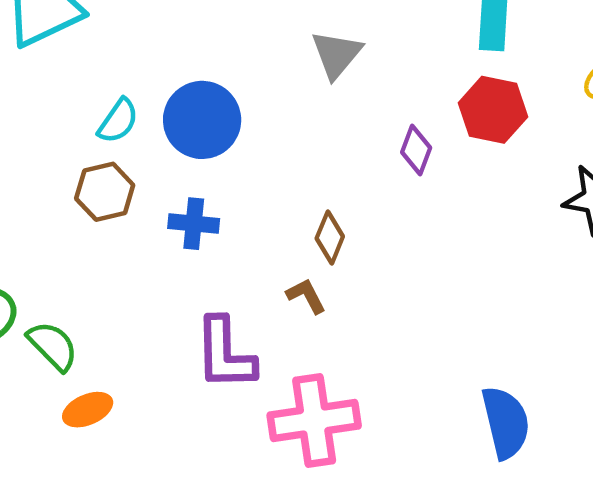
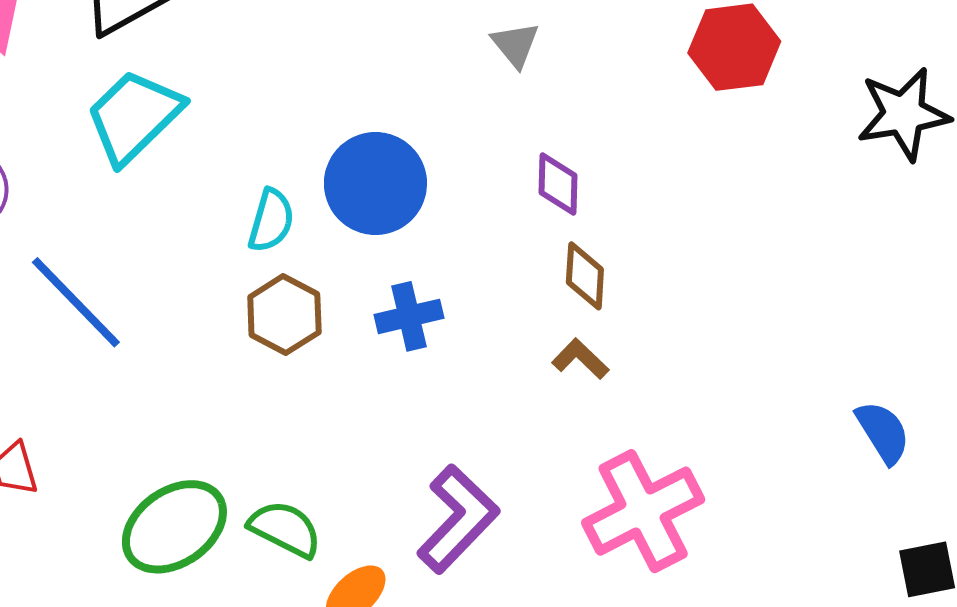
gray triangle: (336, 54) -> (515, 45), size x0.7
purple diamond: (416, 150) -> (558, 184), moved
purple L-shape: (225, 354) -> (458, 519), moved, turned -116
blue semicircle: (506, 422) -> (883, 432), size x0.7

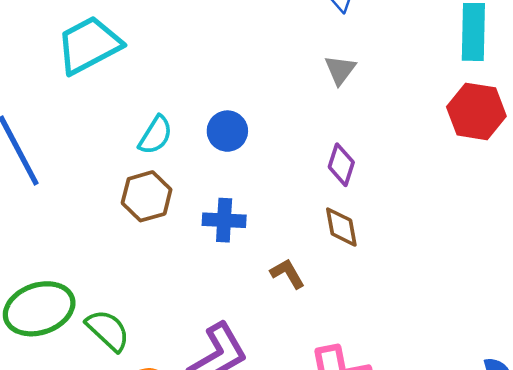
blue circle: (375, 184) -> (227, 131), size x0.6
brown diamond: (585, 276) -> (341, 227), turned -30
brown L-shape: (580, 359) -> (288, 274), moved

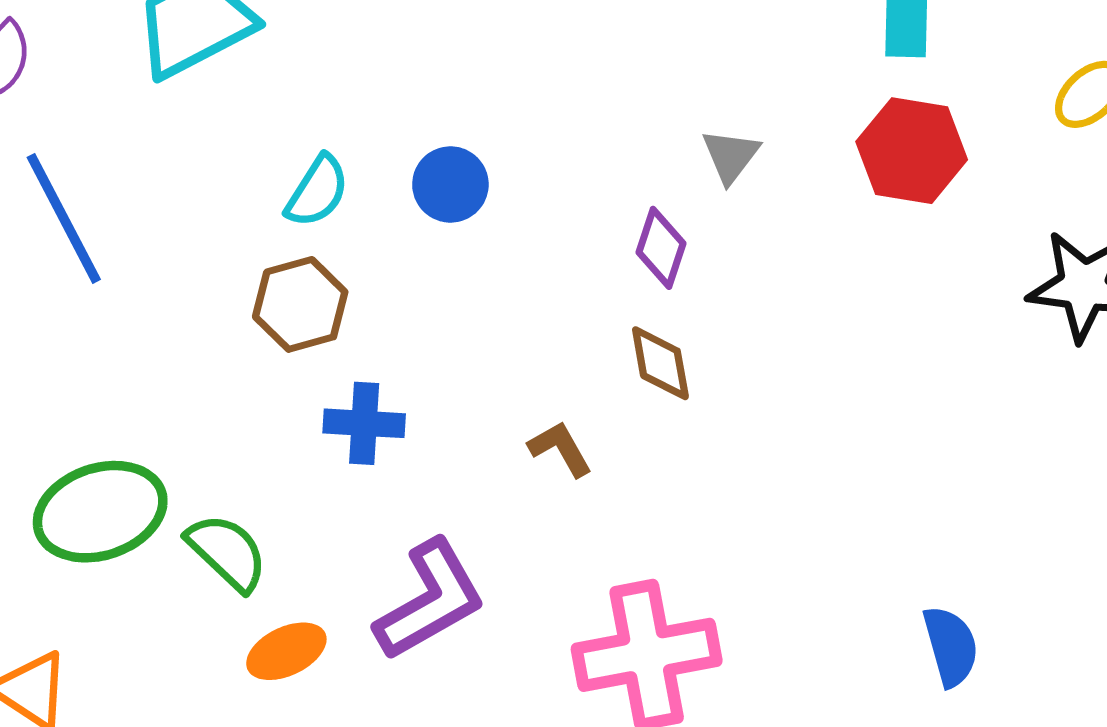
gray triangle: (340, 70) -> (731, 156), moved
blue cross: (224, 220) -> (364, 423), moved

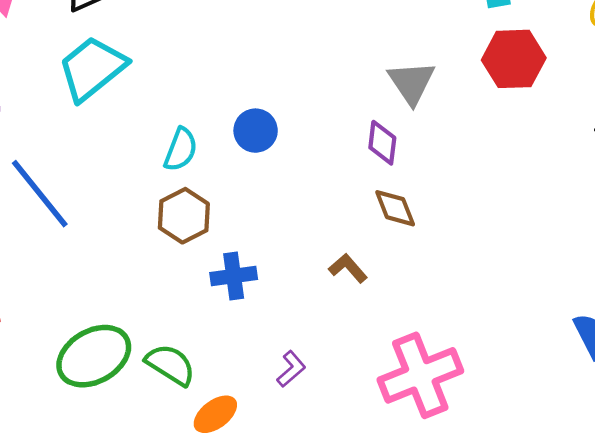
gray triangle: (731, 156) -> (411, 83), size x1.4
purple L-shape: (430, 600) -> (291, 369), size x0.5

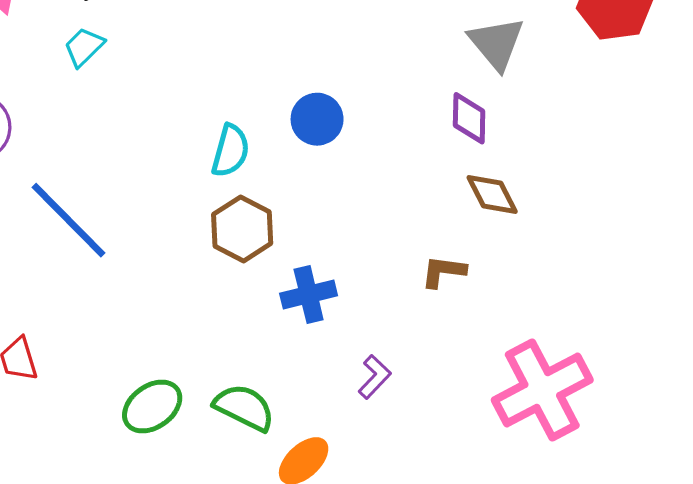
cyan trapezoid: (92, 68) -> (84, 47), moved, size x0.5
brown L-shape: (348, 268) -> (443, 271), turned -36
green ellipse: (94, 356) -> (152, 407), size x0.7
purple L-shape: (291, 369) -> (374, 377), moved

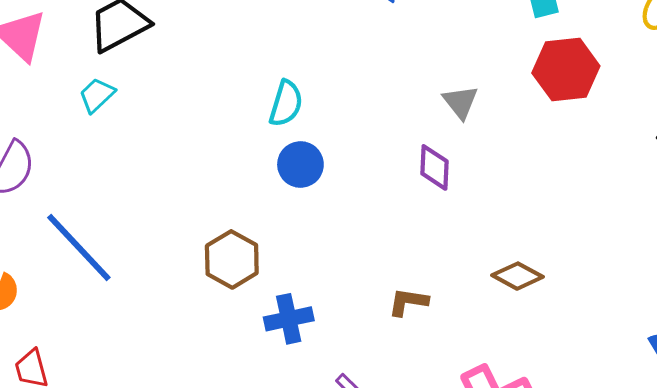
gray triangle: (496, 43) -> (460, 102), size x0.7
cyan semicircle: (230, 151) -> (286, 103), moved
brown diamond: (492, 195) -> (517, 276), moved, turned -36

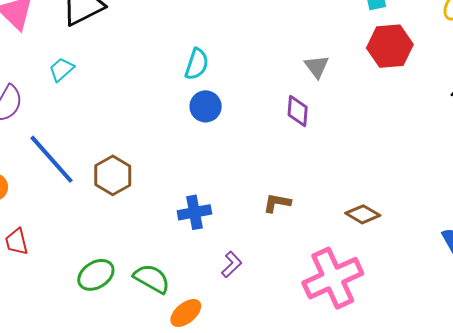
cyan trapezoid: (97, 95) -> (61, 69), moved
brown hexagon: (232, 259) -> (113, 175), moved
brown diamond: (517, 276) -> (363, 214), moved

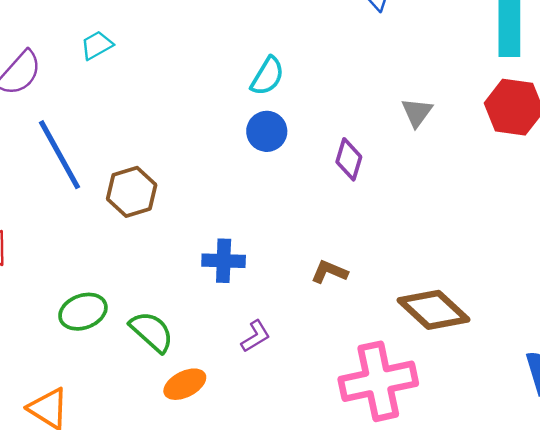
purple diamond: (298, 111) -> (349, 159), moved
brown diamond: (363, 214) -> (433, 310), size x1.6

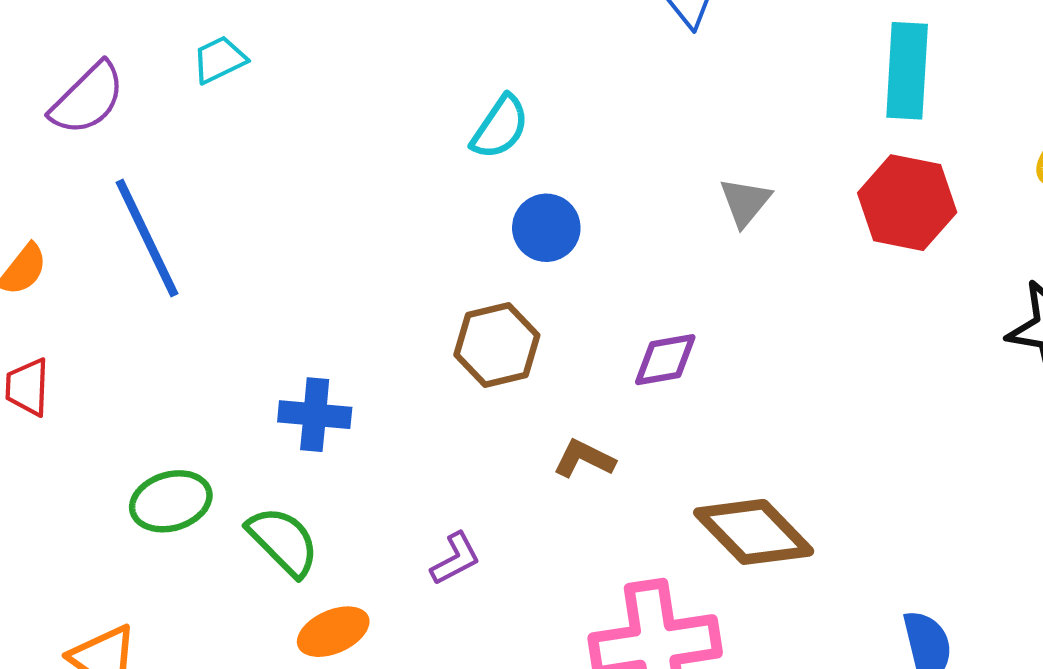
blue circle: (267, 131) -> (546, 228), moved
purple diamond: (349, 159) -> (665, 360), moved, turned 60
brown hexagon: (132, 192) -> (497, 345), moved
blue cross: (224, 261) -> (315, 415), moved

